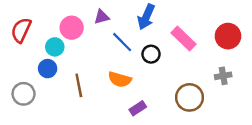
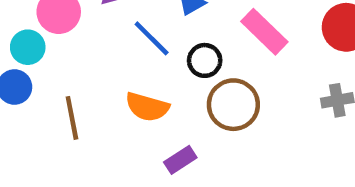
brown circle: (189, 97) -> (233, 105), moved

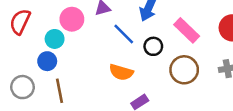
brown circle: (233, 105) -> (184, 70), moved
brown line: (72, 118) -> (60, 91), moved

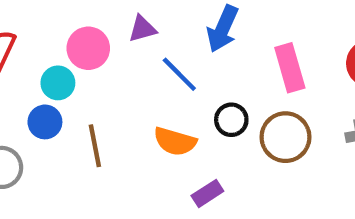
pink rectangle: (187, 30) -> (290, 68), turned 30
black circle: (153, 46) -> (231, 120), moved
brown line: (60, 91) -> (95, 146), moved

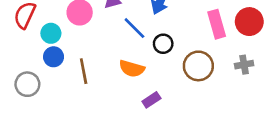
pink rectangle: (290, 68) -> (217, 24), moved
cyan circle: (58, 83) -> (51, 33), moved
black circle: (231, 120) -> (163, 44), moved

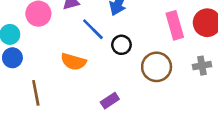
orange semicircle: (132, 69) -> (73, 62), moved
brown line: (84, 71) -> (36, 93), moved

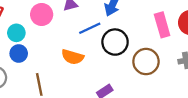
blue line: (93, 29) -> (90, 28), turned -70
black circle: (121, 45) -> (115, 42), size x1.5

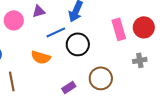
brown circle: (146, 62) -> (101, 78), moved

